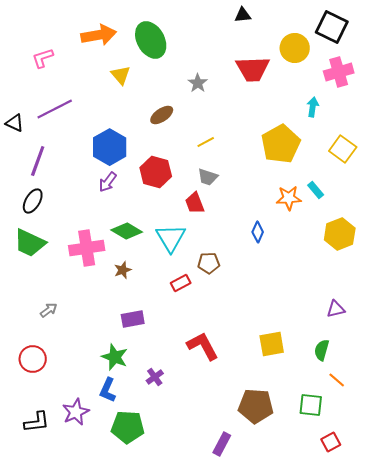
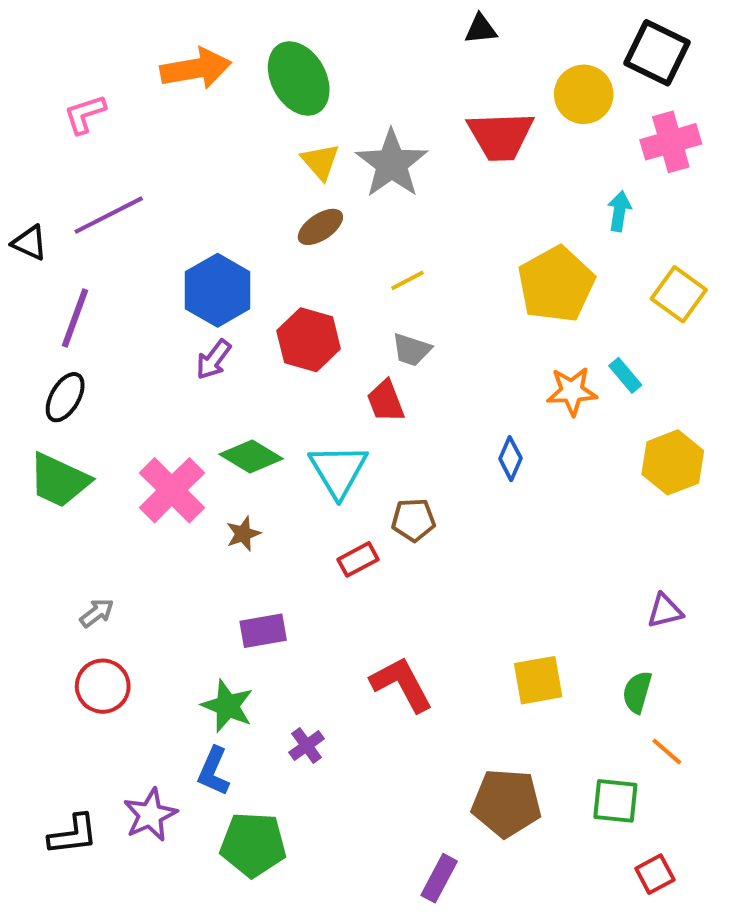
yellow triangle: (121, 75) -> (320, 162), moved
gray star: (198, 83) -> (392, 164), size x1.8
pink cross: (87, 248) -> (172, 490), turned -36
red circle: (33, 359) -> (103, 686), moved

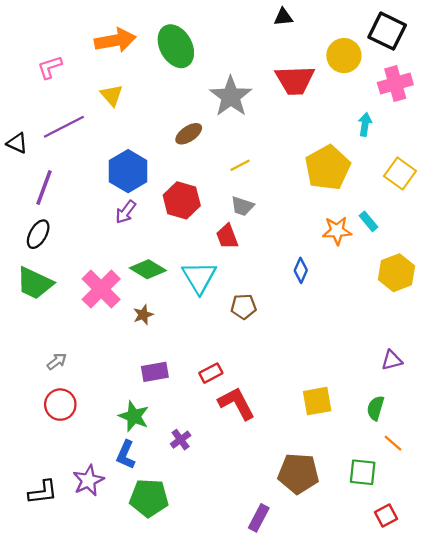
yellow triangle: (320, 162) -> (112, 95), moved
red rectangle: (358, 559) -> (211, 373), moved

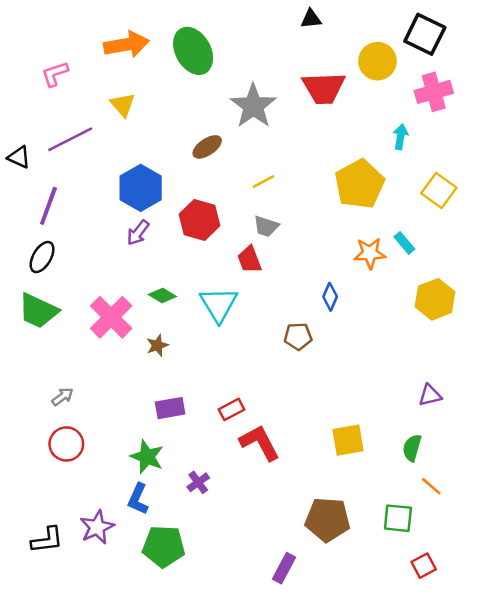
green diamond: (148, 269) -> (162, 295), size x0.7
brown pentagon: (244, 307) -> (298, 336), moved

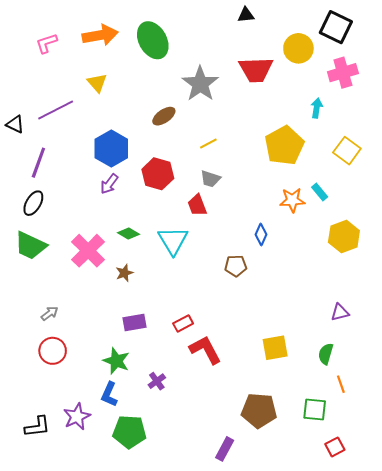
pink L-shape: (55, 74) -> (47, 43), moved
orange line: (431, 486) -> (341, 384), turned 30

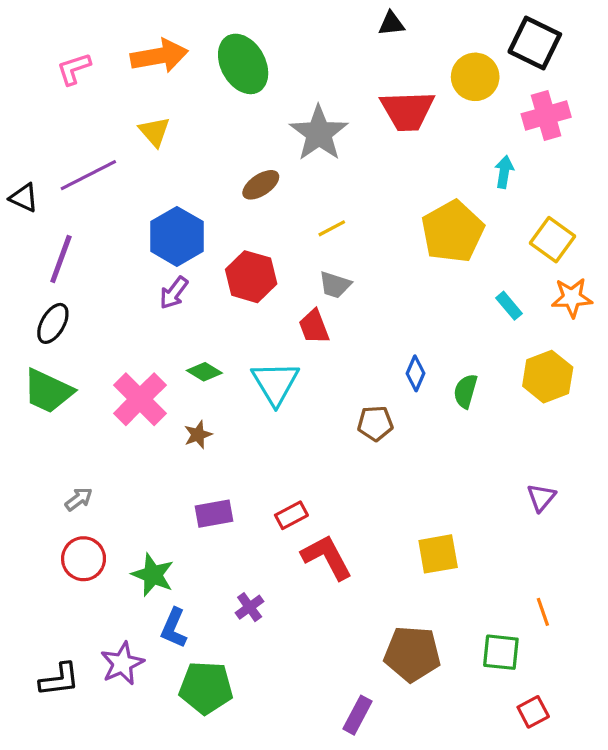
orange star: (292, 200) -> (572, 298), moved
purple triangle: (340, 312) -> (541, 497), turned -36
green semicircle: (326, 354) -> (465, 391), moved
green star: (116, 361) -> (153, 575), moved

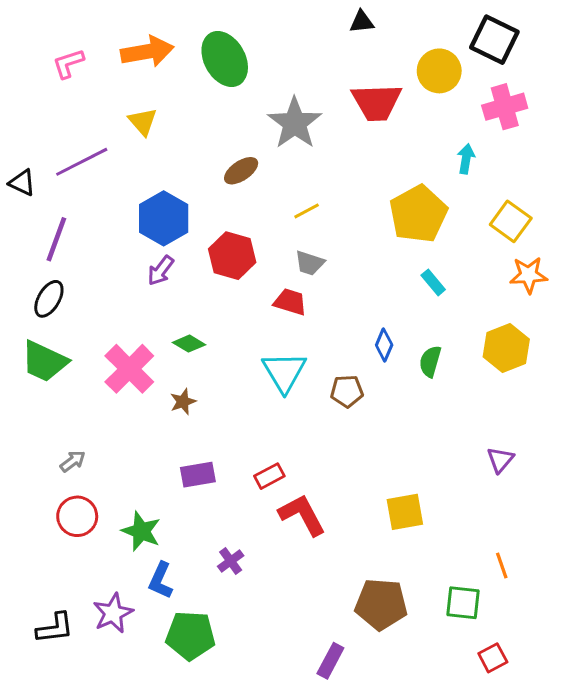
cyan rectangle: (509, 306) -> (433, 282), moved
red trapezoid: (314, 327) -> (290, 302), turned 128
cyan triangle: (275, 383) -> (284, 372), moved

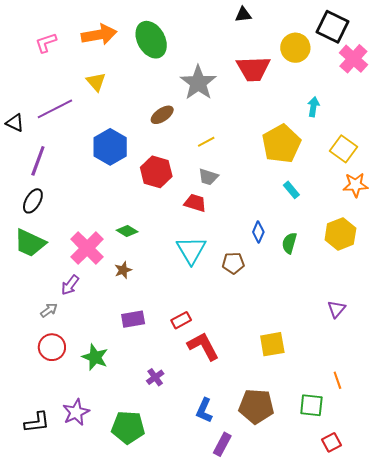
pink cross: (505, 107) -> (353, 59), moved, turned -32
purple arrow: (161, 271) -> (70, 285), moved
blue L-shape: (161, 580) -> (204, 410), moved

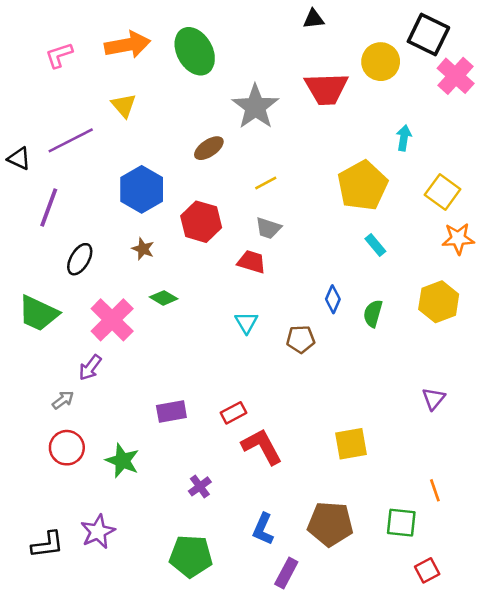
black ellipse: (33, 201) -> (80, 259), moved
cyan triangle: (191, 250) -> (246, 322), size x0.6
brown star: (123, 270) -> (143, 249), moved, turned -30
green pentagon: (128, 427) -> (191, 556), moved

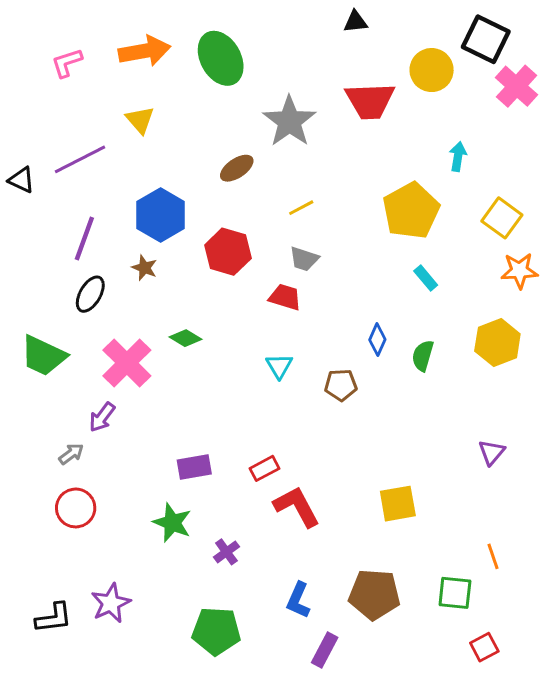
purple line: (49, 208) -> (84, 238), moved
brown star: (143, 249) -> (144, 268), moved
green star: (122, 461) -> (172, 523), moved

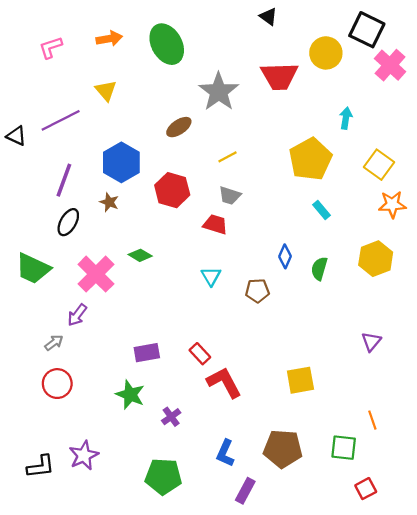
black triangle: (355, 22) -> (268, 16), turned 42
orange arrow: (144, 51) -> (109, 39), size x0.7
red rectangle: (265, 468) -> (200, 354), turned 75

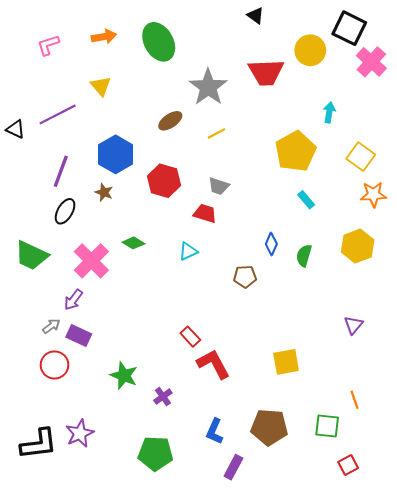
yellow line: (228, 157) -> (217, 133), moved
cyan triangle: (211, 276) -> (188, 251), moved, turned 36
purple rectangle: (147, 353) -> (79, 336), moved, turned 35
black L-shape: (41, 466) -> (39, 444), size x1.4

